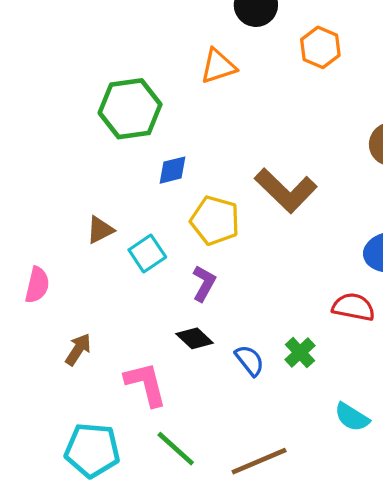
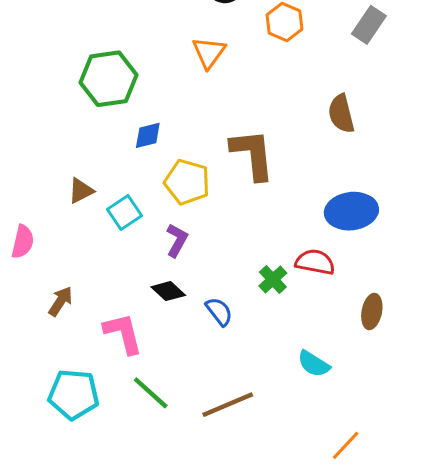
orange triangle: (218, 66) -> (209, 53), moved, turned -36
brown L-shape: (286, 191) -> (253, 154), turned -140
green cross: (300, 353) -> (273, 279), moved

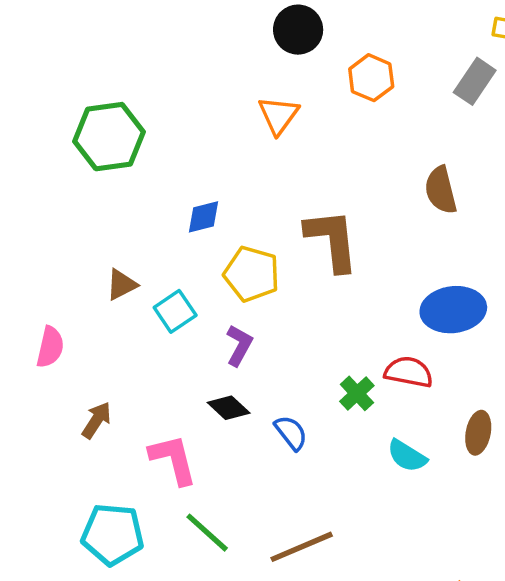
green hexagon: (109, 79) -> (109, 137), moved
cyan semicircle: (314, 364) -> (407, 456), moved

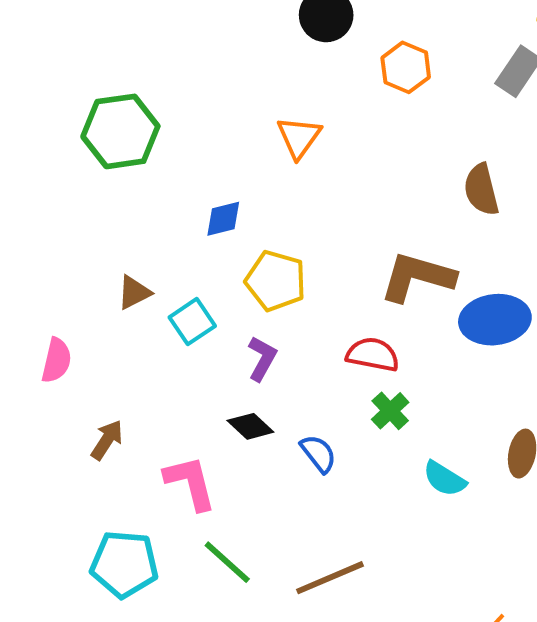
orange triangle: (278, 115) -> (299, 137), moved
brown L-shape: (332, 240) -> (417, 277), moved, turned -68
red semicircle: (409, 372) -> (373, 355), moved

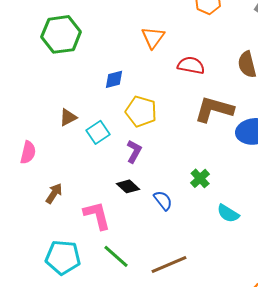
red semicircle: (373, 355) -> (191, 65), moved

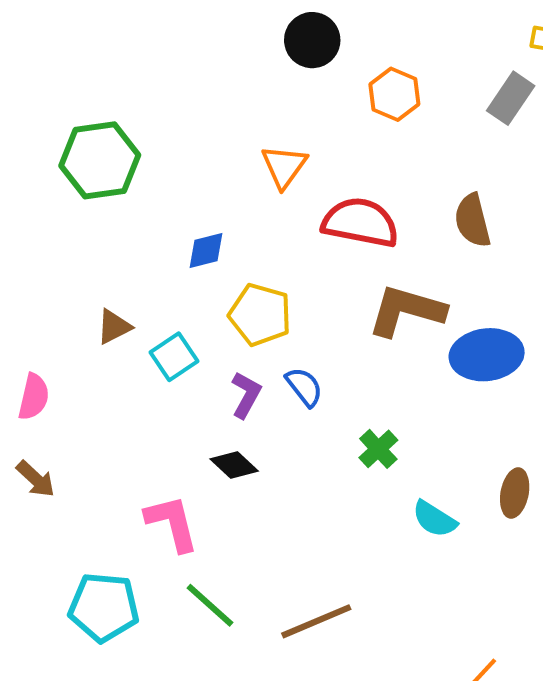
red semicircle: (191, 65) -> (360, 222), size x1.4
brown arrow: (54, 193) -> (36, 479), moved, turned 100
blue semicircle: (163, 200) -> (304, 387), moved

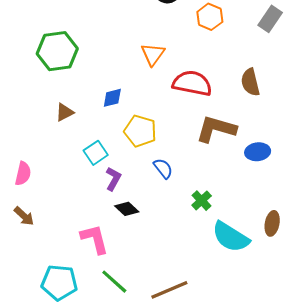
brown triangle: (114, 327) -> (65, 112), moved
blue ellipse: (487, 355) -> (258, 152), size x0.7
purple L-shape: (246, 395) -> (113, 179), moved
cyan semicircle: (434, 519) -> (231, 237), size x1.6

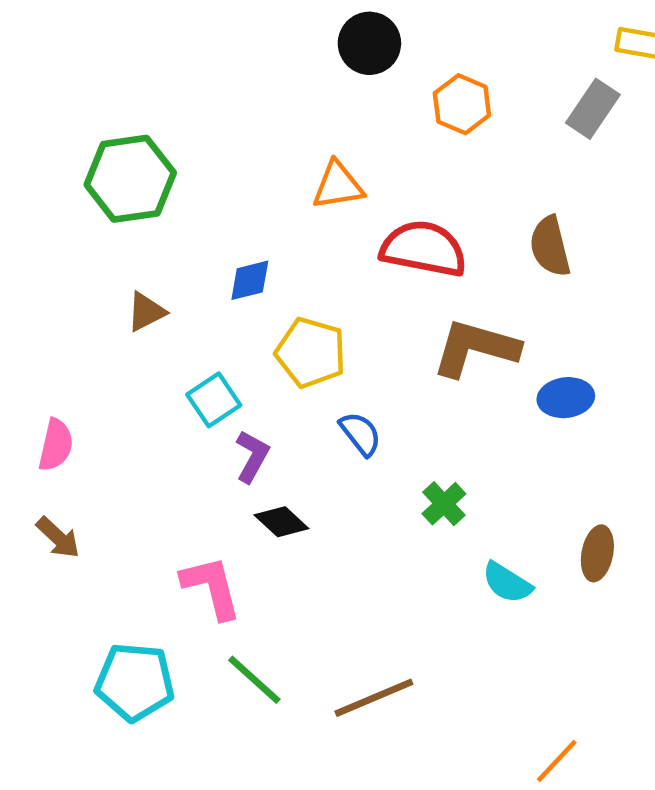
orange triangle: (153, 54) -> (338, 185), turned 45
cyan semicircle: (231, 237) -> (507, 583), size x0.6

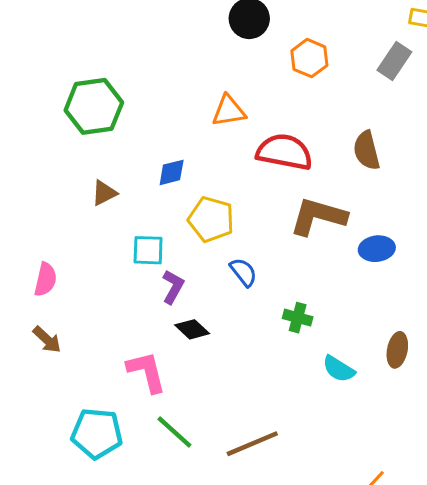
cyan square: (214, 400) -> (148, 250), turned 36
green cross: (444, 504) -> (298, 318), turned -32

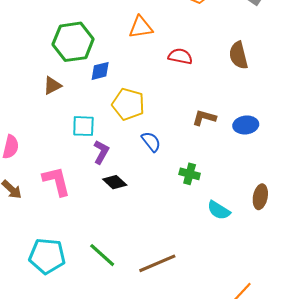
green hexagon: (94, 106) -> (73, 42), moved
red semicircle: (284, 152) -> (180, 56), size x0.6
brown L-shape: (318, 216) -> (204, 118), moved, size x0.6
pink L-shape: (147, 372) -> (56, 181), moved

